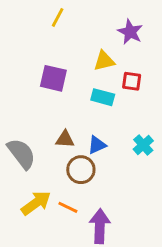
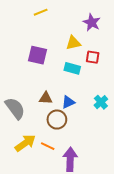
yellow line: (58, 17) -> (41, 12), turned 40

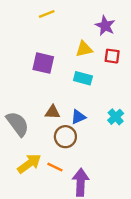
red square: (93, 57) -> (112, 56), moved

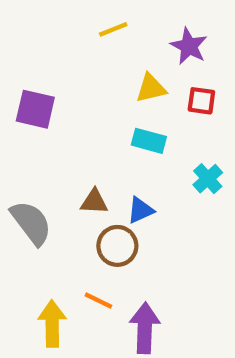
yellow line: (47, 14) -> (113, 29), moved
purple square: (43, 63) -> (35, 109), moved
cyan cross: (116, 117) -> (208, 179), moved
yellow arrow: (29, 164) -> (52, 324), moved, turned -55

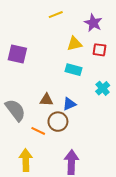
orange line: (98, 301) -> (38, 131), moved

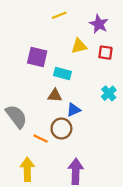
purple square: (17, 54) -> (37, 57), moved
cyan rectangle: (74, 70) -> (63, 74), moved
brown triangle: (46, 100) -> (55, 96), moved

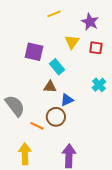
yellow triangle: (79, 46) -> (72, 42), turned -42
cyan rectangle: (63, 74) -> (57, 67), turned 35

